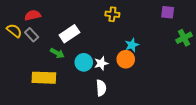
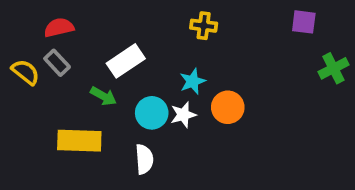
yellow semicircle: (14, 31) -> (26, 72), moved
cyan star: (132, 45) -> (193, 81), moved
white semicircle: (101, 88) -> (144, 159), moved

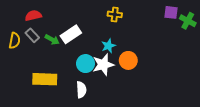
green cross: (334, 68) -> (188, 21), moved, turned -35
yellow semicircle: (26, 72) -> (15, 41), turned 63
green arrow: (103, 96) -> (52, 40), moved
white star: (183, 115) -> (103, 65), size x1.5

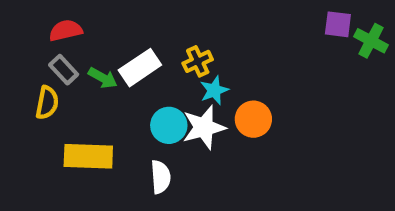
yellow cross: (115, 14) -> (198, 61), moved, turned -32
yellow semicircle: (15, 41) -> (47, 103), moved

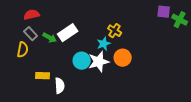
yellow cross: (198, 61) -> (115, 31), moved, turned -32
yellow rectangle: (88, 156) -> (43, 76), size x0.6
white semicircle: (161, 177) -> (60, 86), moved

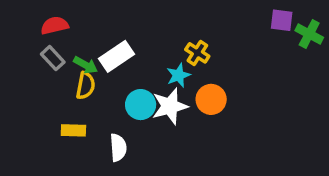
yellow semicircle: (23, 50) -> (86, 86), moved
white semicircle: (60, 86) -> (118, 148), moved

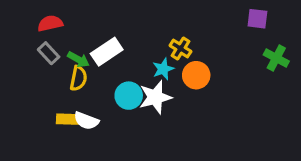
green cross: (309, 34) -> (276, 58), moved
orange circle: (211, 99) -> (196, 75), moved
white semicircle: (118, 148) -> (86, 121), moved, turned 115

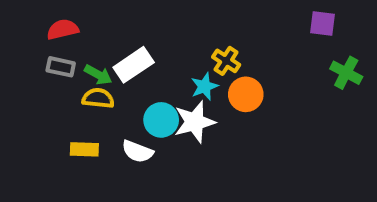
gray rectangle: (49, 53) -> (61, 67), turned -35
yellow semicircle: (78, 78) -> (98, 98), turned -95
white semicircle: (86, 121) -> (137, 151), moved

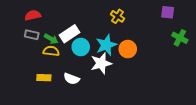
yellow cross: (226, 61) -> (118, 16), moved
cyan star: (204, 86) -> (106, 45), size x1.5
cyan circle: (161, 120) -> (81, 47), moved

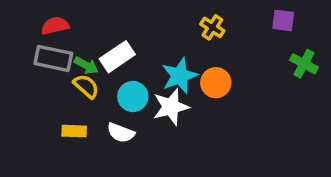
yellow cross: (118, 16) -> (212, 27), moved
gray rectangle: (32, 35) -> (53, 58), size x1.5
cyan circle: (81, 47) -> (133, 96), moved
yellow semicircle: (51, 51) -> (86, 86), turned 35

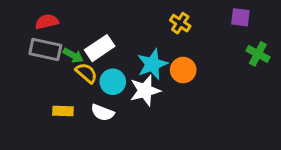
yellow semicircle: (86, 86) -> (86, 73), moved

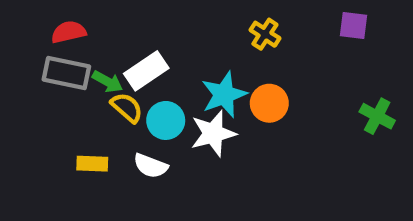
green cross: (258, 54) -> (377, 116), moved

